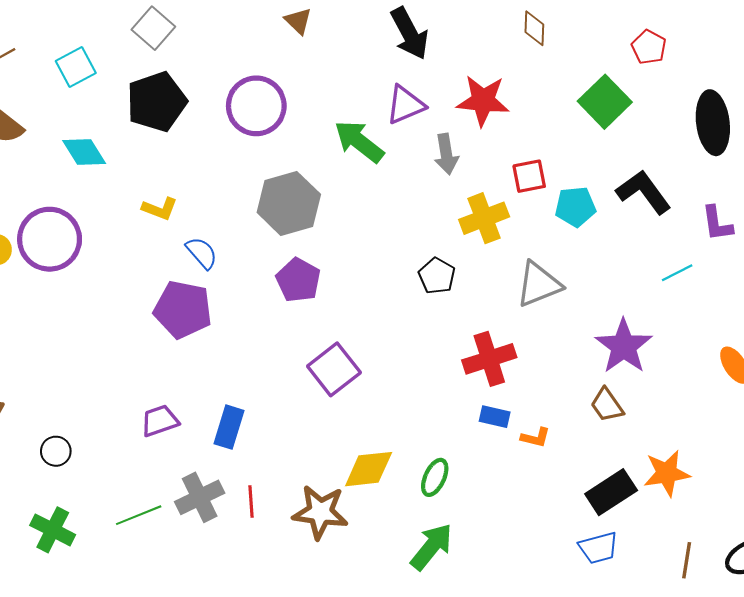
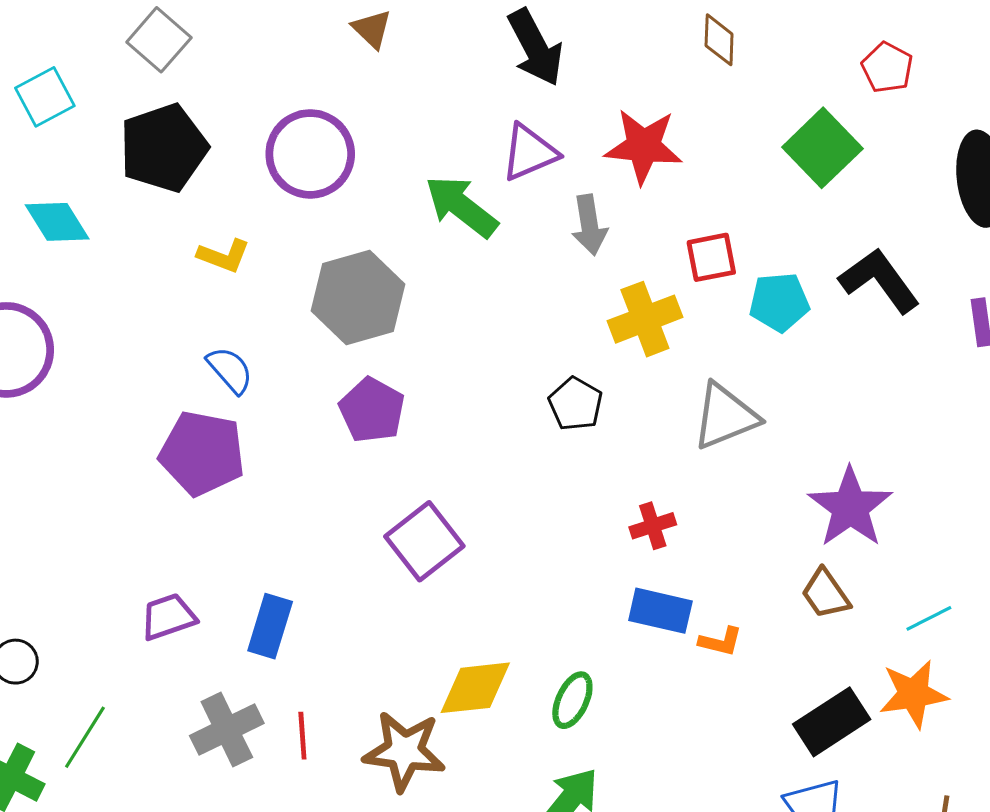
yellow L-shape: (160, 209) -> (224, 256), moved
cyan line: (677, 273) -> (929, 618), moved
red cross: (489, 359) -> (653, 526), size x0.6
blue rectangle: (495, 417) -> (660, 611), size x1.4
green line: (139, 515) -> (85, 737), moved, turned -36

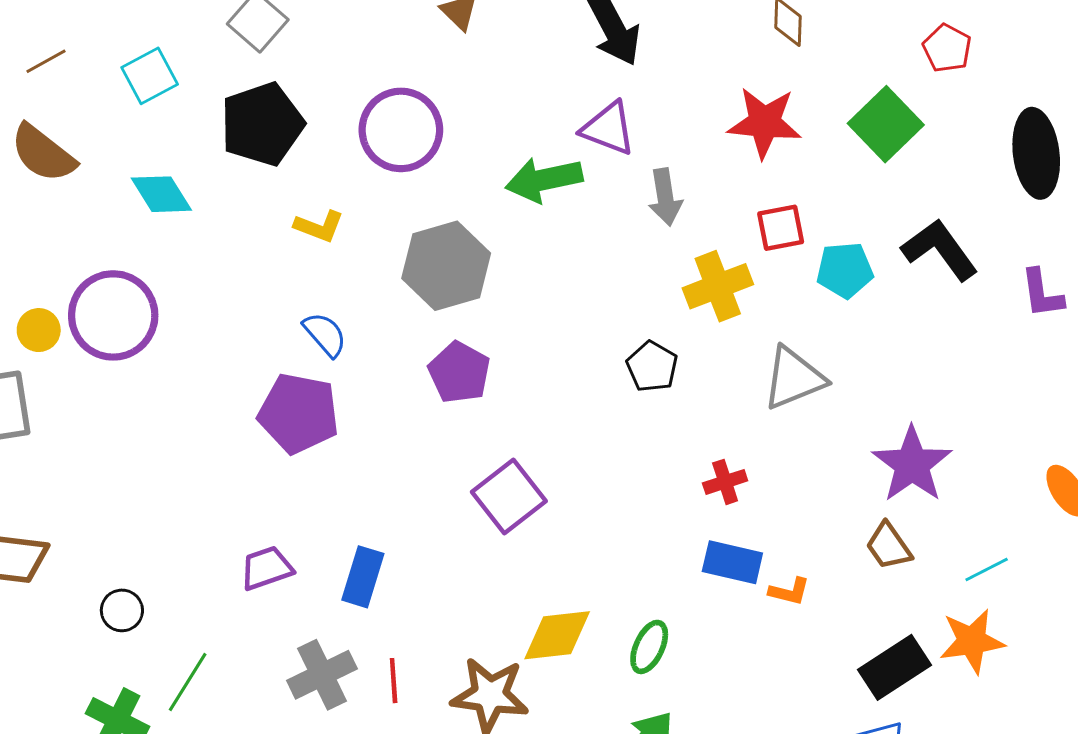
red star: (643, 146) -> (765, 123), moved
purple triangle: (529, 152) -> (608, 128), turned 44
green arrow: (461, 206) -> (544, 180), turned -50

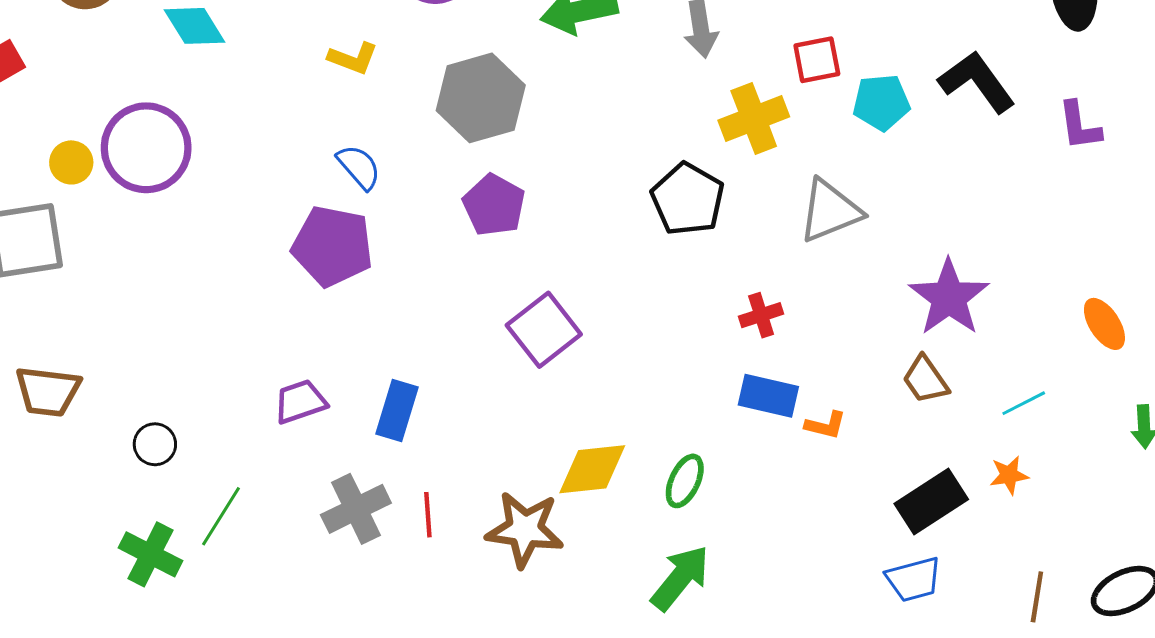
black pentagon: (652, 367) -> (688, 199), size x1.4
orange star: (972, 641) -> (1009, 475), size x0.6

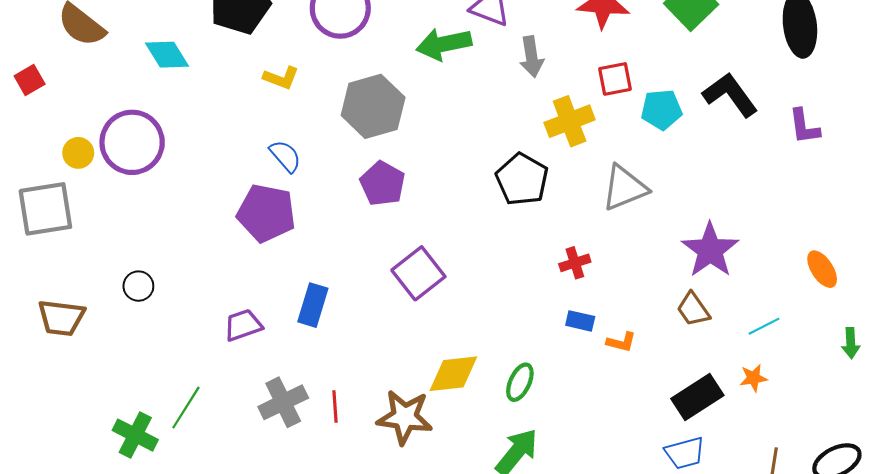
blue rectangle: (768, 396) -> (580, 321), size x0.7
blue rectangle: (397, 411) -> (313, 305), moved
black circle: (155, 444) -> (138, 286), moved

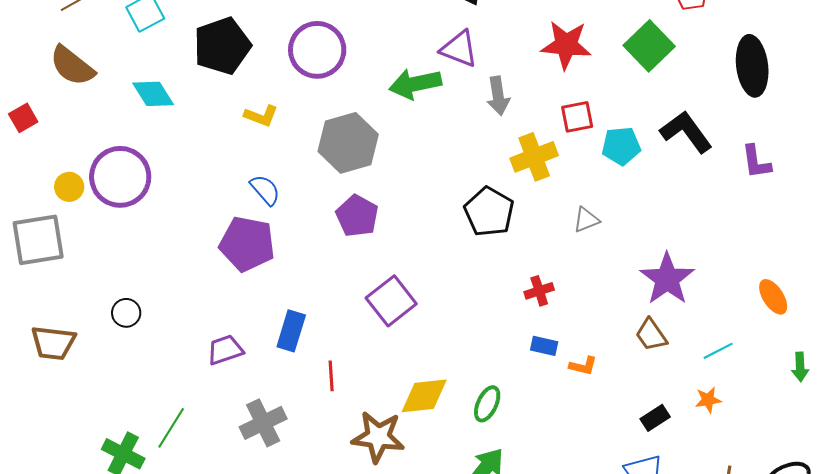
gray triangle: (625, 188) -> (586, 220), size x0.6
black rectangle: (697, 397) -> (655, 418), size x0.6
red line: (335, 407) -> (331, 376), moved

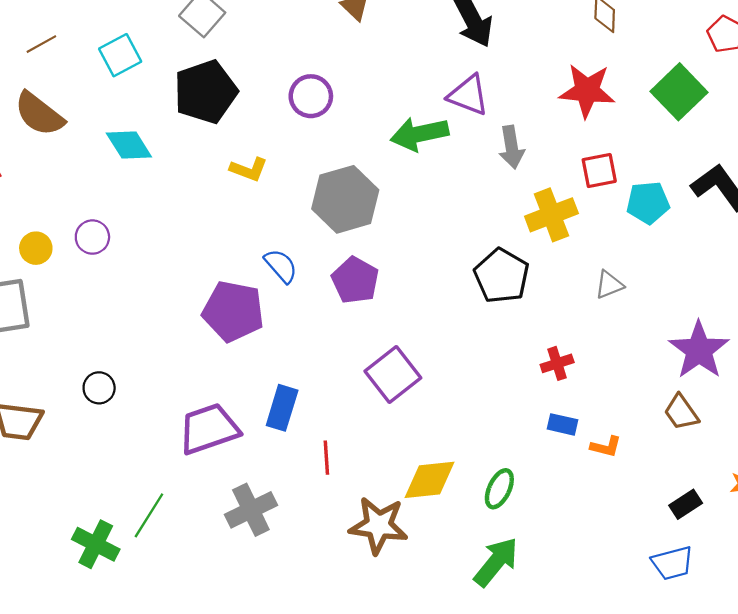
purple circle: (317, 50) -> (311, 96), size x0.7
purple circle: (120, 177) -> (92, 237), size x0.5
blue semicircle: (265, 190) -> (281, 266), moved
purple trapezoid: (225, 350) -> (209, 429), size x1.5

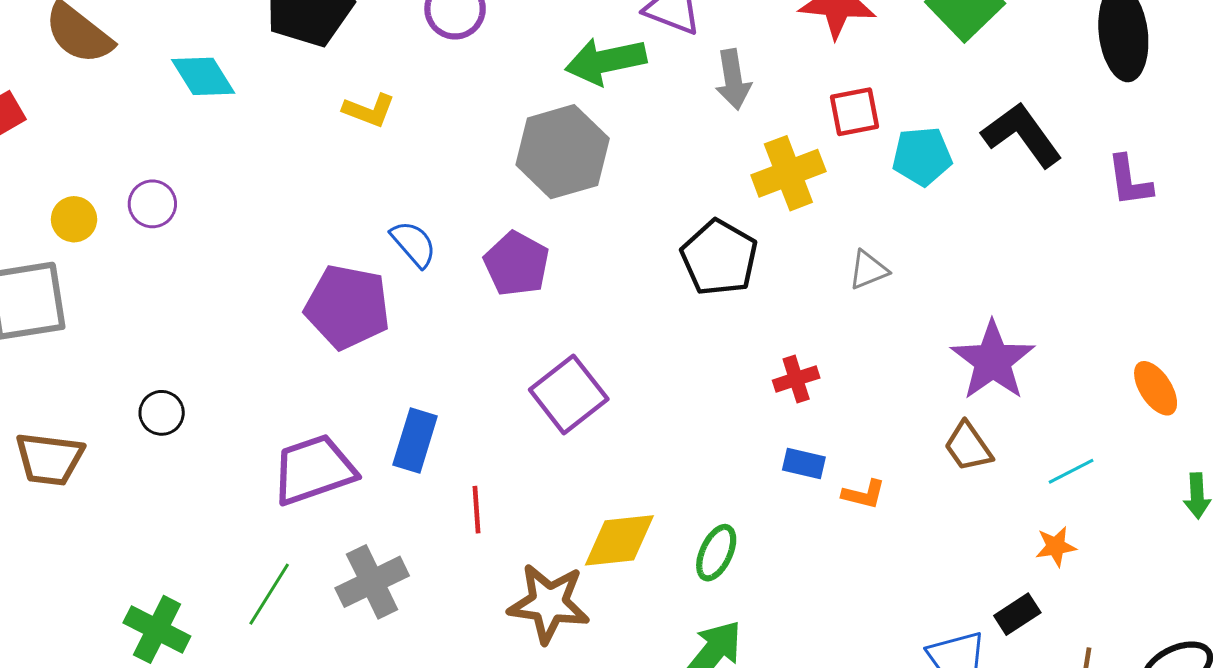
gray hexagon: (345, 199) -> (563, 152), moved
black rectangle: (686, 504) -> (1017, 614), moved
green line: (149, 515) -> (269, 594), moved

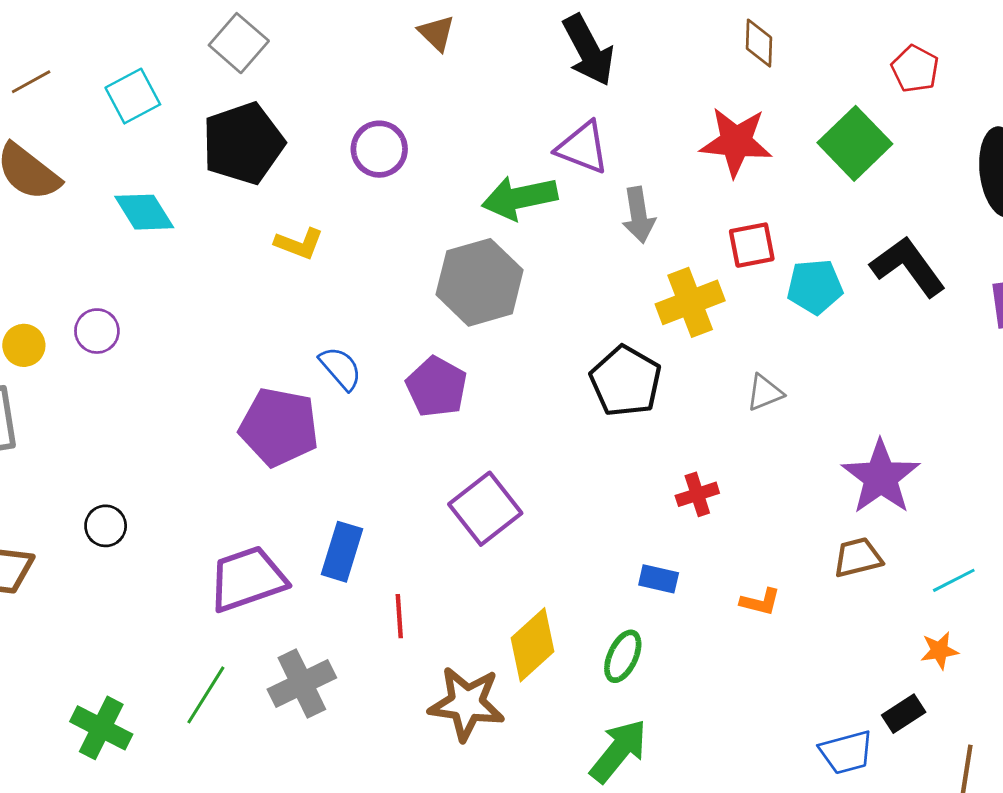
brown trapezoid: (968, 447) -> (858, 557), turned 111
blue rectangle: (804, 464) -> (659, 579), moved
yellow diamond: (619, 540) -> (533, 645), turned -36

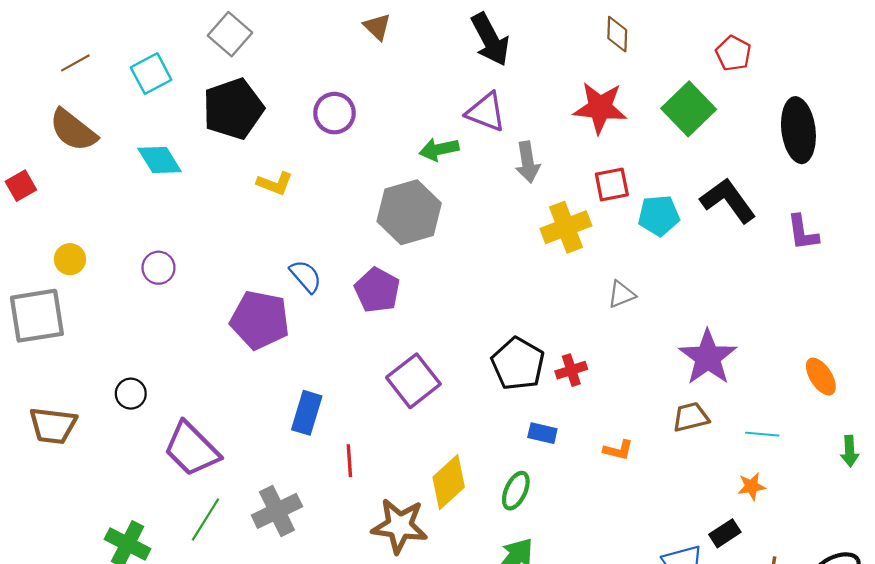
green arrow: (520, 198) -> (439, 149), size x0.7
purple circle: (97, 331) -> (158, 268), moved
black pentagon: (626, 381) -> (518, 364), moved
purple trapezoid: (247, 579) -> (192, 449), moved, turned -116
cyan line: (954, 580) -> (762, 434), turned 32

